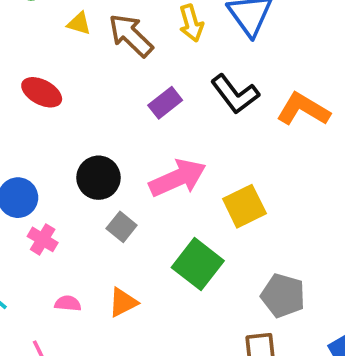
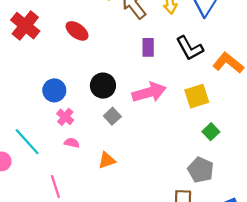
purple rectangle: (165, 103) -> (148, 47), turned -60
yellow square: (244, 206) -> (197, 96), moved
green square: (198, 264) -> (211, 132), moved, size x0.6
pink semicircle: (68, 303) -> (72, 143), moved

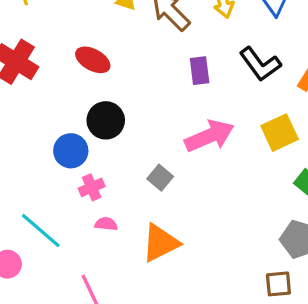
black circle: (103, 86) -> (106, 120), moved
pink cross: (65, 117) -> (92, 187), turned 35
orange triangle: (107, 160) -> (160, 243), size x1.5

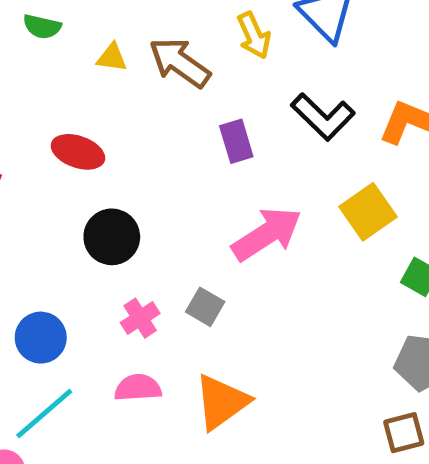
blue circle: (71, 151) -> (41, 338), moved
pink cross: (92, 187) -> (140, 318), moved
pink semicircle: (106, 224) -> (138, 388), size x1.4
cyan line: (41, 231) -> (44, 413), turned -72

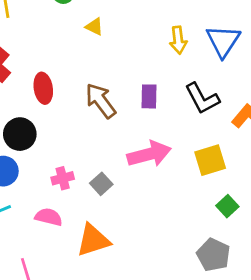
brown arrow: (180, 63) -> (101, 101), moved
red ellipse: (78, 152) -> (43, 88), moved, turned 44
black circle: (112, 237) -> (20, 134), moved

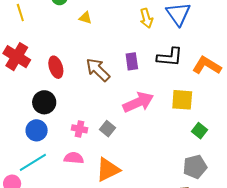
black L-shape: (202, 98) -> (170, 57), turned -48
yellow square: (210, 160) -> (182, 100), turned 30
pink cross: (63, 178) -> (80, 129), turned 35
gray pentagon: (213, 255) -> (195, 167), turned -30

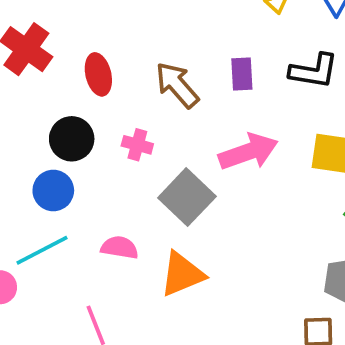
pink cross: (80, 129) -> (137, 145), moved
gray square: (108, 129) -> (187, 197), size x1.8

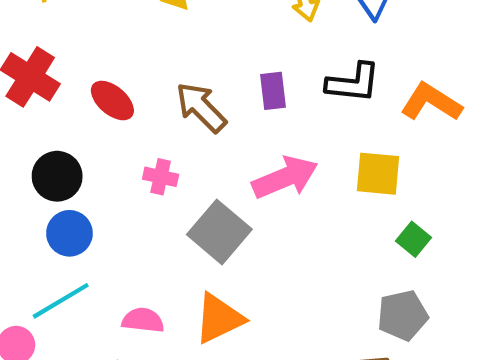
red ellipse: (98, 74) -> (112, 101), turned -33
black circle: (72, 139) -> (57, 176), moved
pink semicircle: (120, 248) -> (143, 320), moved

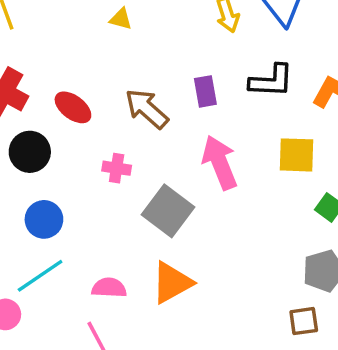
black circle: (57, 176) -> (30, 152), moved
pink arrow: (285, 177) -> (220, 163), turned -86

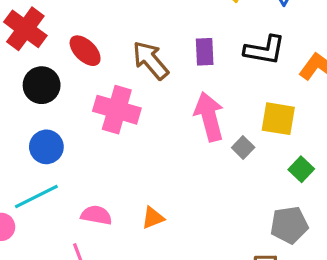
pink cross: (117, 168) -> (117, 110), size x1.8
gray square: (168, 211) -> (243, 148), moved, size x0.5
orange triangle: (172, 283) -> (153, 218), size x0.6

